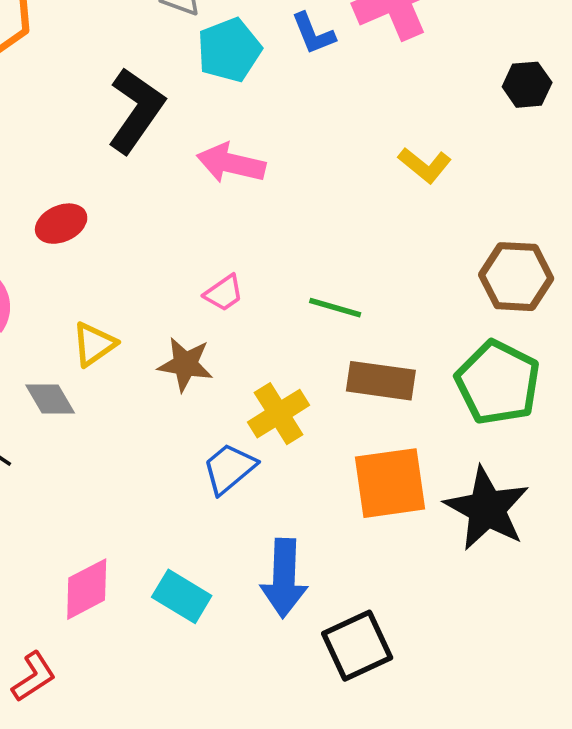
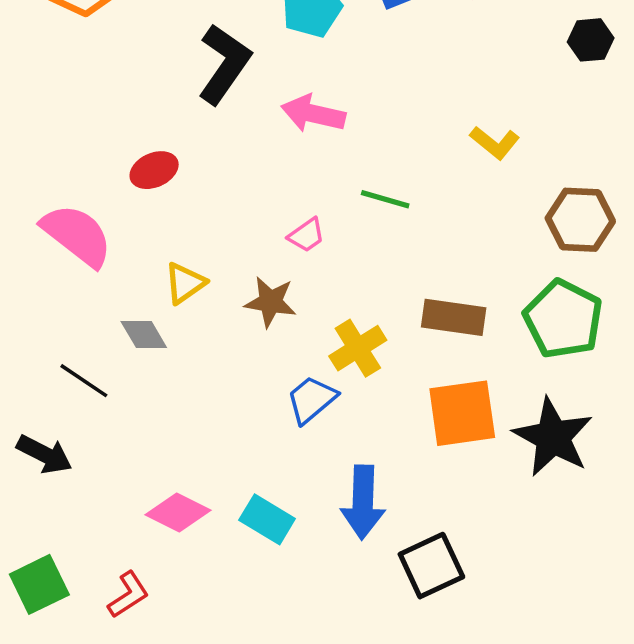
yellow L-shape: (425, 165) -> (495, 143), moved
green line: (335, 308) -> (385, 199), moved
pink diamond: (87, 589) -> (178, 513), turned 54

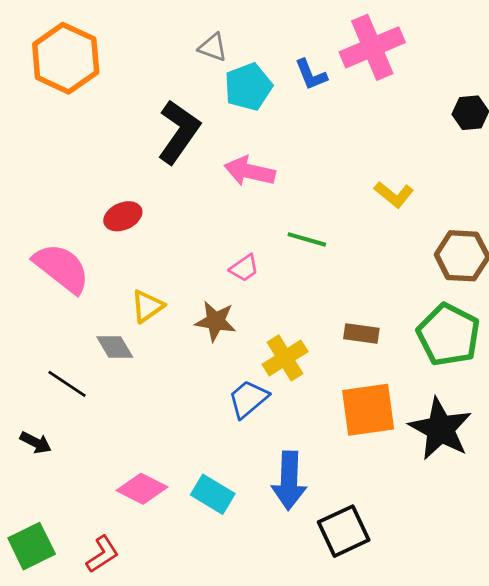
brown rectangle: (454, 317) -> (361, 333), size x0.7
black arrow: (44, 454) -> (36, 442), size x0.7

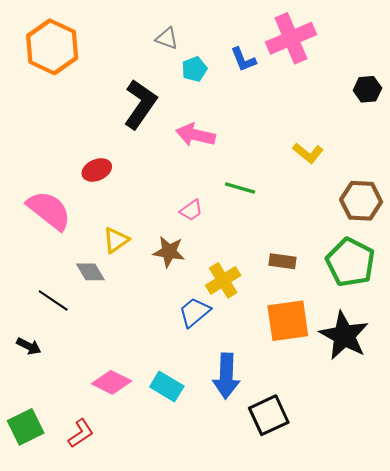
cyan pentagon: (248, 87) -> (194, 69), size x0.7

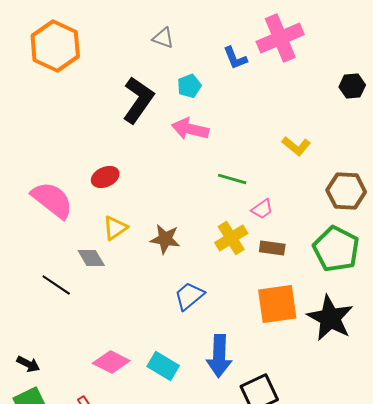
cyan pentagon: (194, 69) -> (189, 86), moved
red ellipse: (97, 170) -> (105, 177), moved
pink trapezoid: (191, 210) -> (262, 209), moved
yellow cross: (223, 280) -> (231, 238), moved
black arrow: (29, 346) -> (28, 364), moved

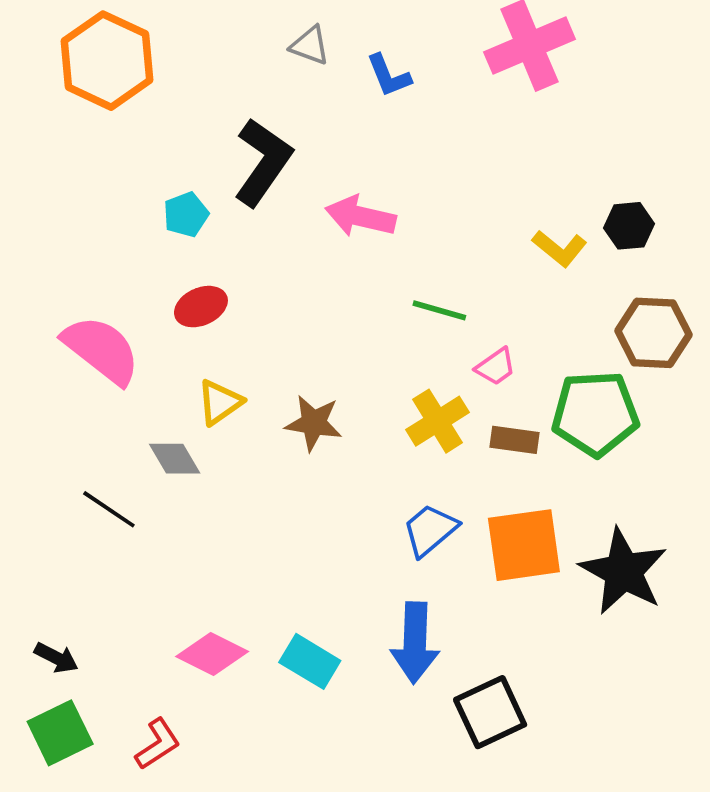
blue L-shape: (235, 58) -> (389, 76), moved
cyan pentagon: (189, 86) -> (186, 215), moved
black hexagon: (352, 86) -> (629, 226), moved
green pentagon: (336, 249) -> (595, 414), moved, turned -30
blue trapezoid: (189, 296) -> (430, 530), moved

